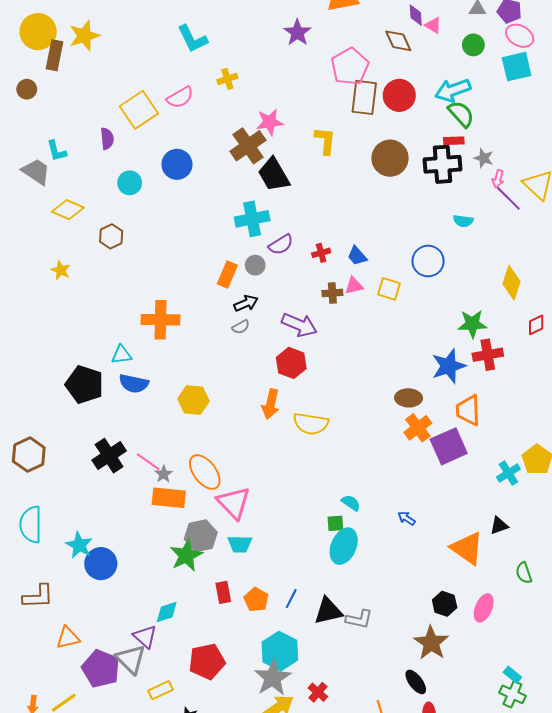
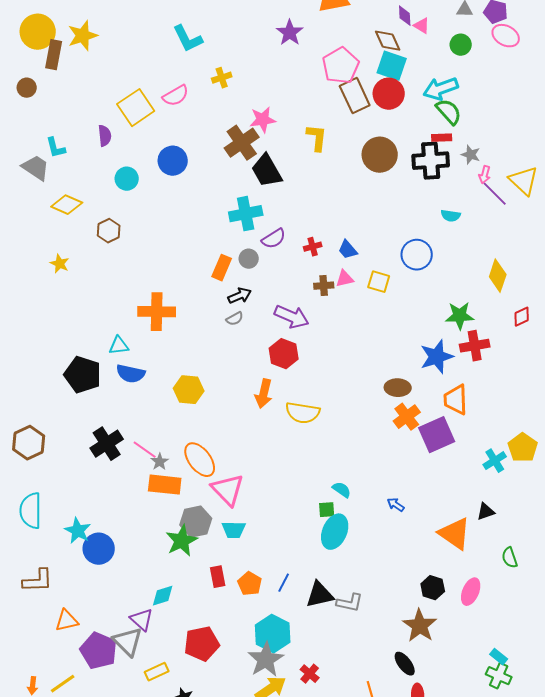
cyan square: (517, 67) -> (392, 66), moved, turned 32
brown rectangle: (364, 97) -> (355, 96), turned -32

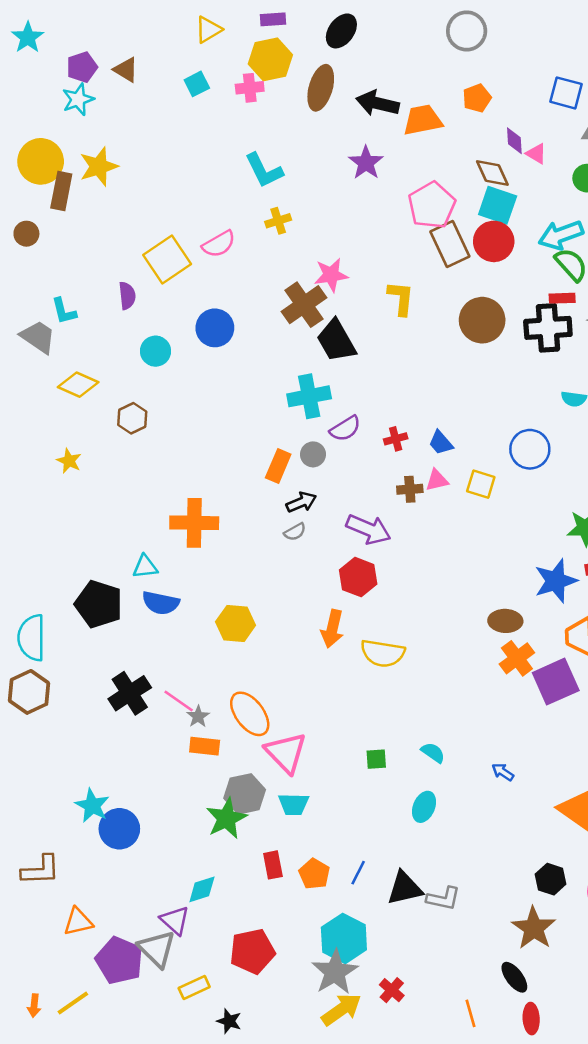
cyan L-shape: (188, 39) -> (264, 170), moved
orange rectangle: (165, 485) -> (205, 746), size x0.7
green square: (327, 510) -> (376, 759), moved
cyan semicircle: (31, 511) -> (32, 638), moved
cyan ellipse: (335, 532) -> (424, 807), size x0.7

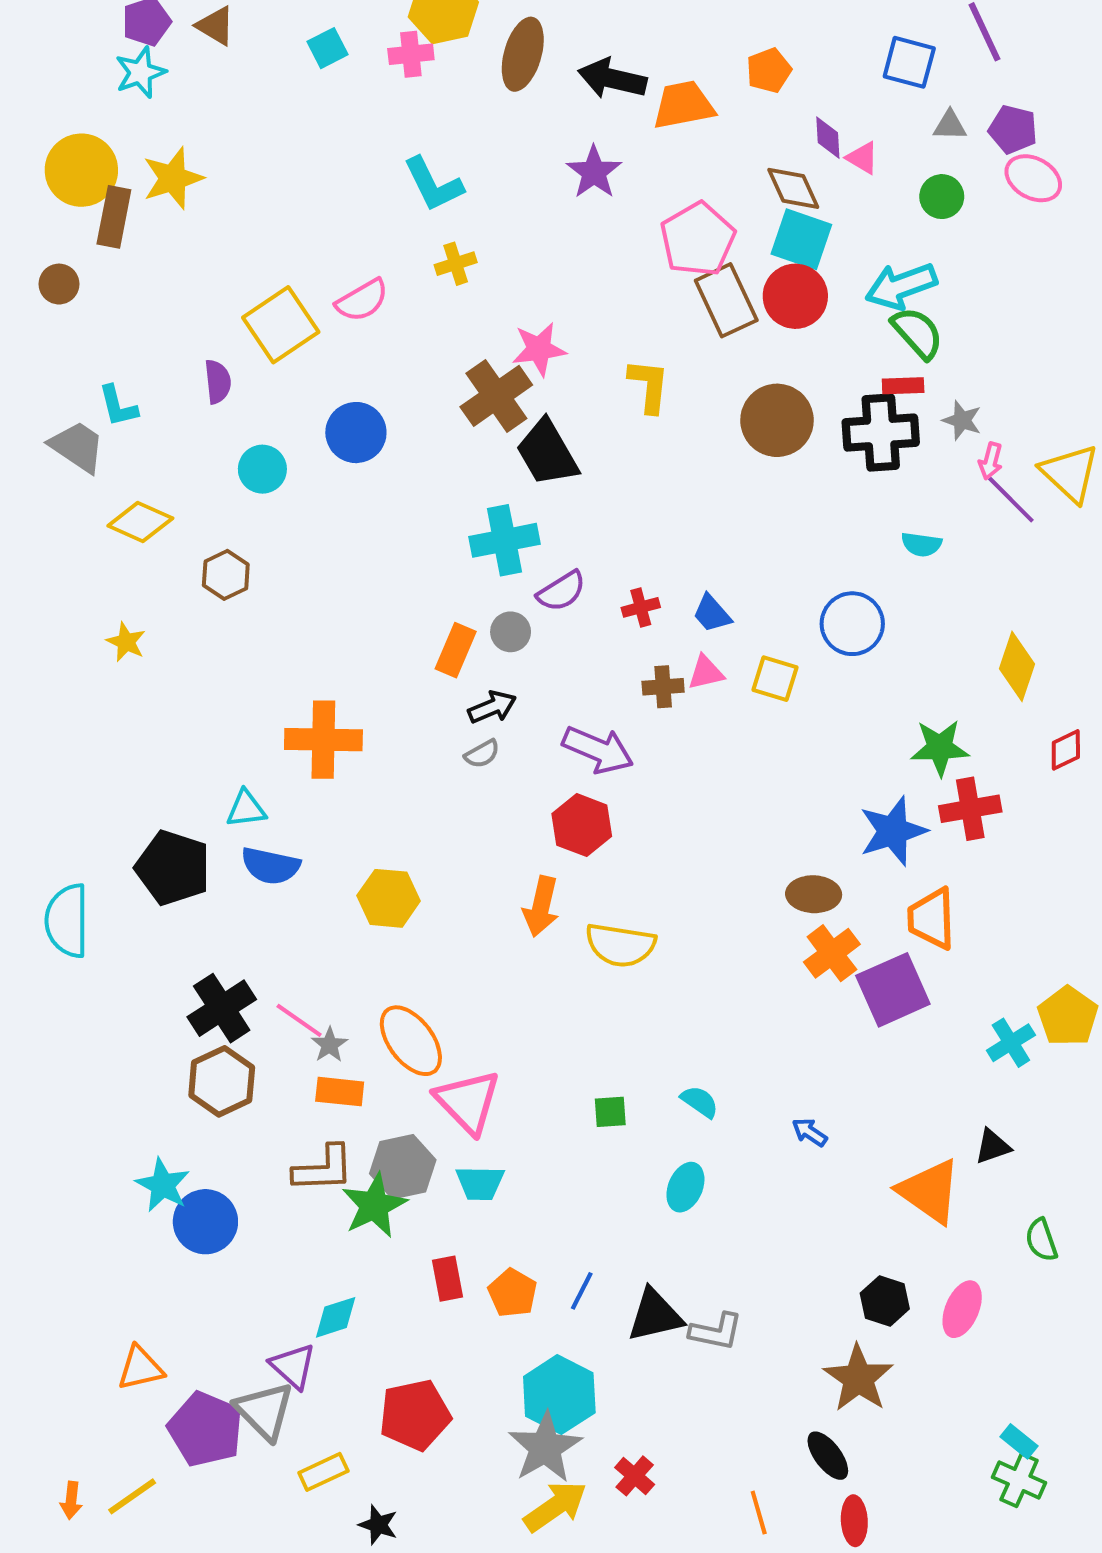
brown hexagon: (29, 692) -> (222, 1081), moved
brown L-shape: (41, 870) -> (323, 1169), moved

